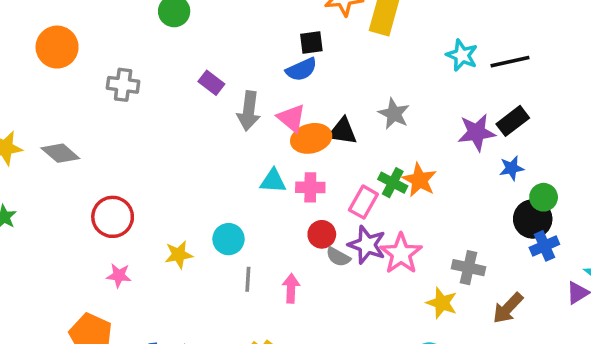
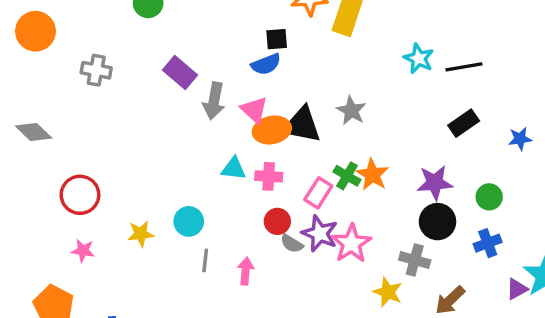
purple rectangle: (211, 83) -> (180, 72), size x1.4
black triangle: (343, 131) -> (302, 125), size x1.4
purple star: (477, 132) -> (435, 183), moved
blue star: (512, 168) -> (520, 139), moved
black circle: (533, 219) -> (438, 222), moved

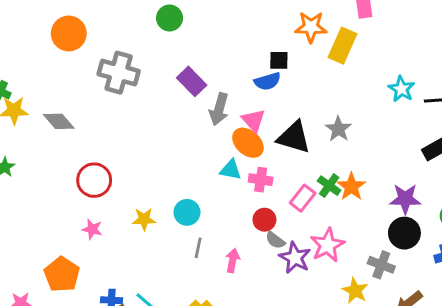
gray cross: (96, 70) -> (119, 73), size x1.5
orange ellipse: (272, 130) -> (248, 143), moved, turned 48
purple star: (320, 234) -> (295, 258), moved

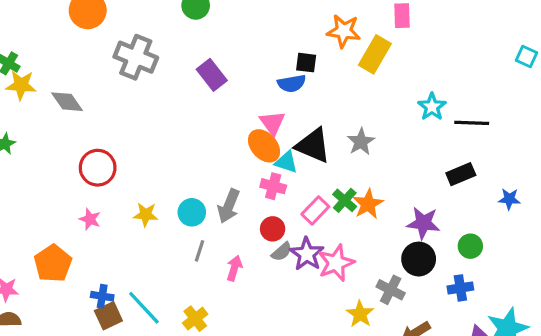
gray arrow: (219, 109) -> (229, 206), moved
cyan triangle: (231, 170) -> (286, 162), moved
gray semicircle: (275, 240) -> (282, 252), turned -84
purple star: (295, 258) -> (307, 254), moved

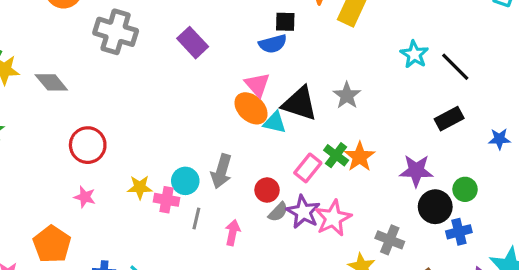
black line: (472, 123) -> (455, 67), turned 48
pink cross: (273, 186) -> (166, 200), moved
black circle: (419, 259) -> (435, 207), moved

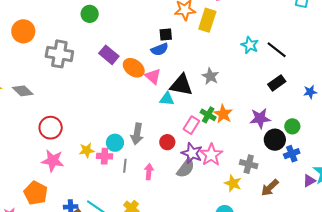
orange ellipse: (251, 108) -> (134, 68), moved
pink star: (85, 197) -> (53, 161), size x1.6
gray semicircle: (278, 212) -> (186, 168), moved, size x1.5

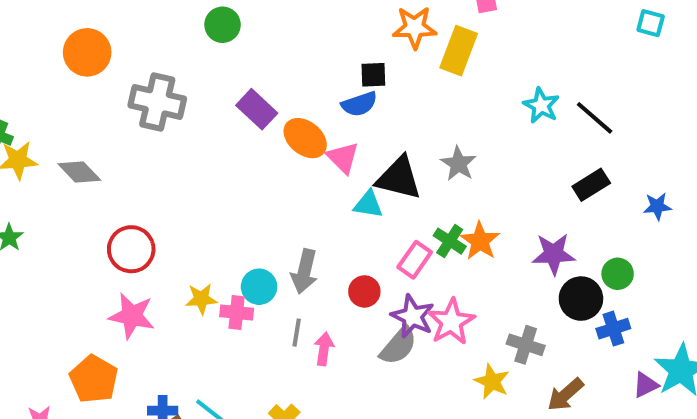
gray line: (125, 166) -> (297, 333), moved

